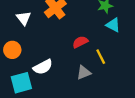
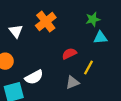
cyan triangle: (113, 25) -> (100, 38), turned -32
yellow line: (101, 57) -> (89, 68), turned 56

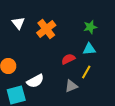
white triangle: (16, 31) -> (18, 23), moved
cyan triangle: (100, 38) -> (89, 49), moved

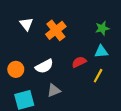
white semicircle: (35, 81) -> (44, 66), moved
gray triangle: (71, 86) -> (54, 90), moved

